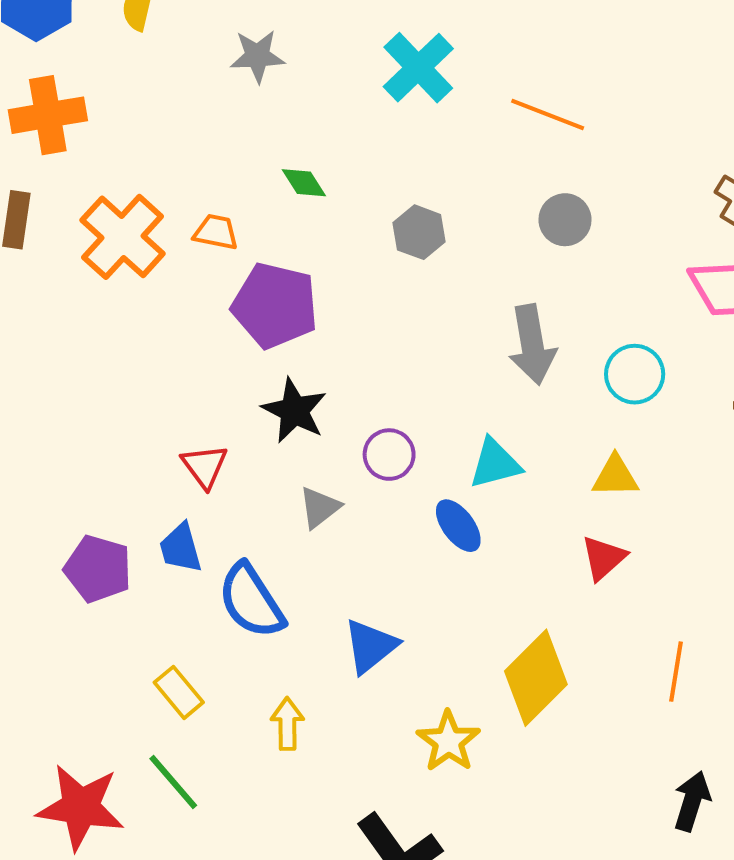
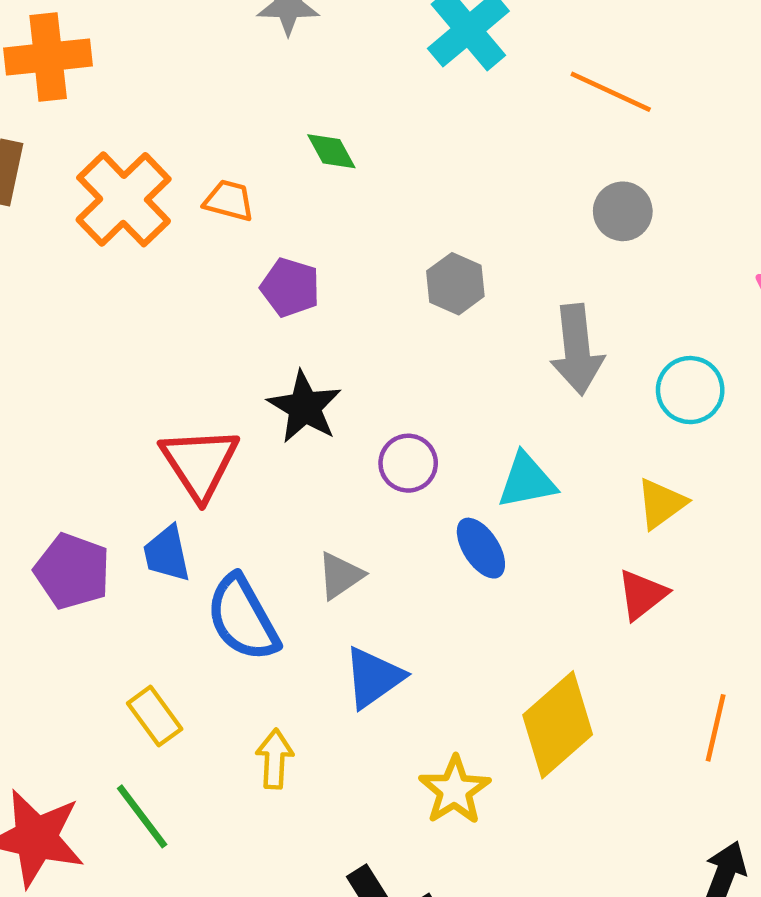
gray hexagon: (419, 232) -> (455, 284), moved
purple pentagon: (275, 306) -> (290, 287), size x0.6
red triangle: (205, 466) -> (200, 463), size x1.5
yellow triangle: (615, 476) -> (661, 504), turned -39
gray triangle: (320, 507) -> (340, 576), moved

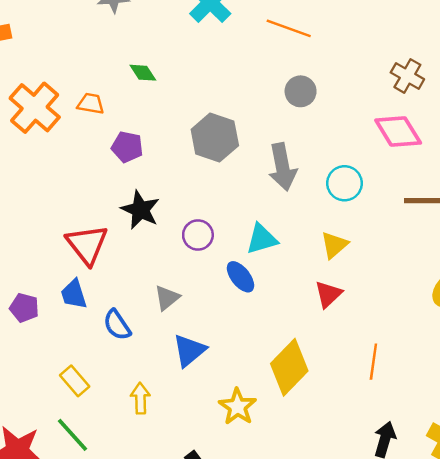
gray hexagon: (455, 284) -> (215, 137), size x1.5
purple pentagon: (72, 571) -> (24, 308), size x0.7
blue semicircle: (243, 618) -> (117, 325), size x0.7

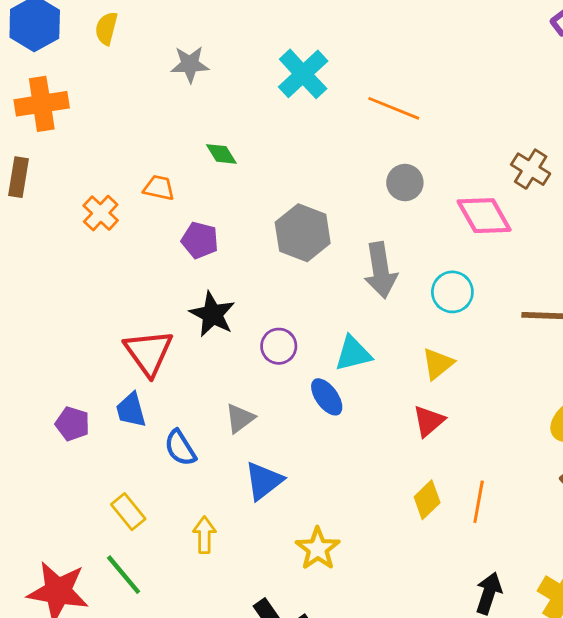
orange cross: (35, 108) -> (101, 213), moved, size x0.6
pink diamond: (398, 132) -> (484, 216), moved
yellow diamond: (289, 367) -> (427, 500), moved, size x0.6

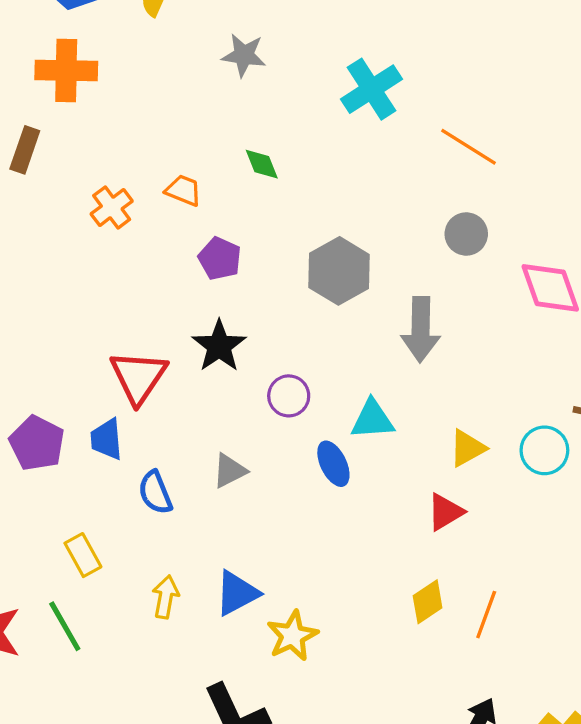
cyan circle: (452, 292) -> (544, 450), moved
purple pentagon: (72, 424) -> (37, 443), size x1.4
blue triangle: (264, 481) -> (237, 593), moved

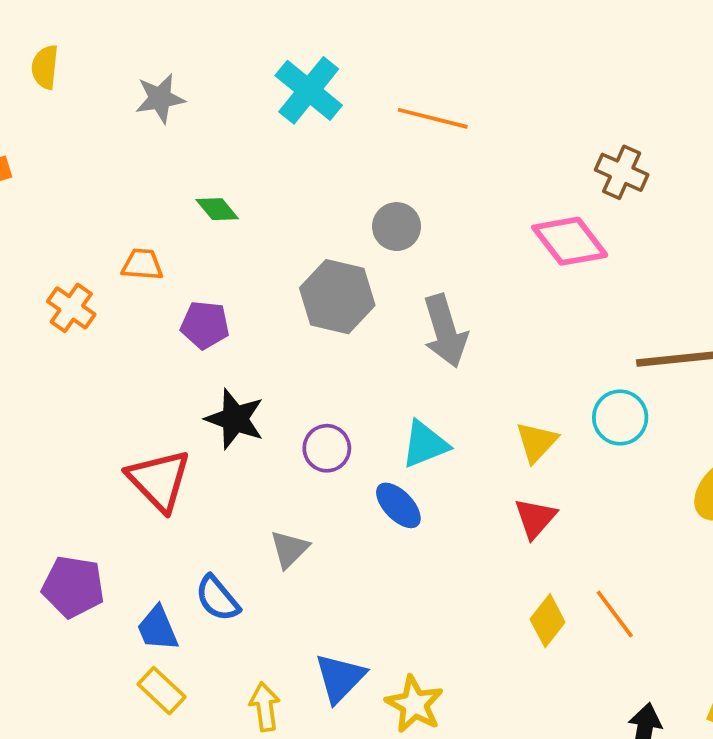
gray circle: (466, 234) -> (397, 227), moved
blue trapezoid: (107, 439) -> (158, 629), moved
orange line: (486, 615) -> (615, 614), turned -39

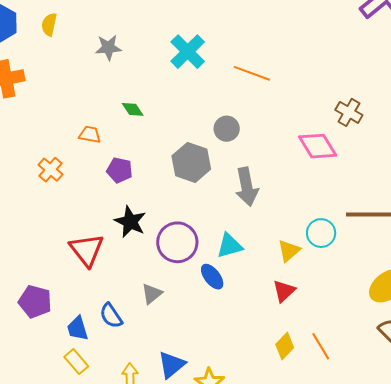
orange cross: (71, 308) -> (50, 170), moved
cyan circle: (620, 418) -> (321, 233), moved
purple circle: (327, 448) -> (177, 242), size x1.6

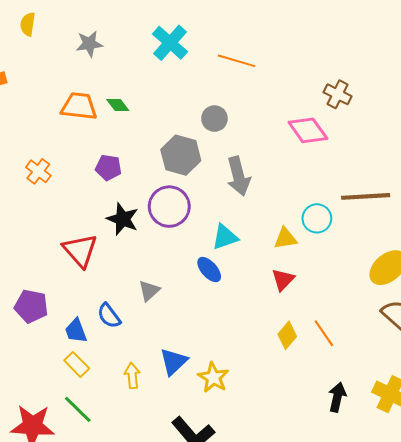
orange trapezoid: (90, 135) -> (79, 106), moved, size x1.6
purple circle: (177, 242) -> (169, 207), moved
yellow triangle: (289, 251) -> (285, 238), turned 35

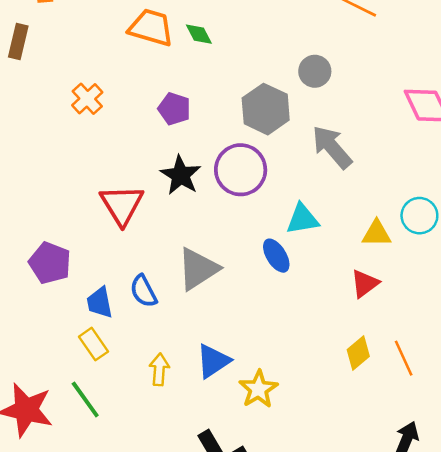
gray arrow: (238, 176) -> (332, 147), turned 144
gray triangle: (149, 291) -> (198, 269), size x1.6

